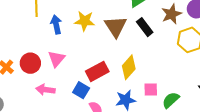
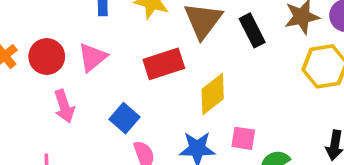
red rectangle: (97, 71) -> (164, 64), moved
pink arrow: (45, 90) -> (64, 106), turned -126

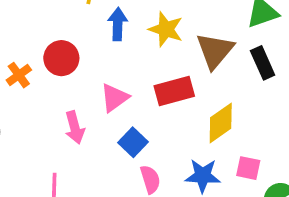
red circle: (47, 57) -> (61, 58), moved
pink triangle: (92, 57) -> (114, 98), moved

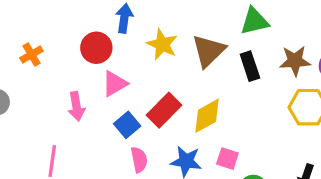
yellow star: (166, 29) -> (162, 44), moved
red circle: (61, 58) -> (96, 48), moved
red rectangle: (174, 91) -> (164, 110), moved, turned -36

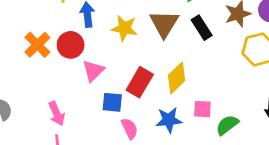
orange cross: (31, 55) -> (37, 45), moved, size x1.4
pink arrow: (76, 106) -> (57, 114), moved
blue square: (127, 125) -> (112, 102), turned -30

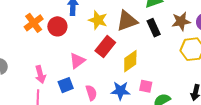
brown triangle: (164, 24) -> (127, 21), turned 30
pink triangle: (93, 71) -> (77, 61), moved
red rectangle: (140, 82) -> (105, 47), moved
blue square: (112, 102) -> (66, 85), moved, turned -35

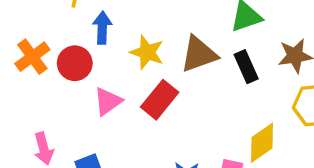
pink triangle: (77, 61) -> (108, 101), moved
yellow diamond: (130, 61) -> (262, 143), moved

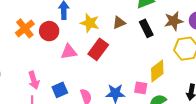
brown triangle: (199, 54) -> (119, 23), size x0.6
pink triangle: (108, 101) -> (69, 52), turned 30

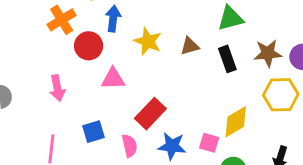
orange cross: (25, 28) -> (62, 20), moved
red rectangle: (98, 49) -> (150, 114), moved
pink arrow: (34, 80) -> (57, 88), moved

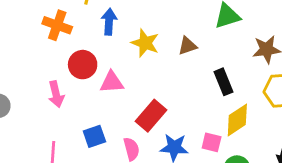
orange cross: (62, 20) -> (57, 25), turned -36
red circle: (89, 46) -> (83, 65), moved
black rectangle: (227, 59) -> (224, 82), moved

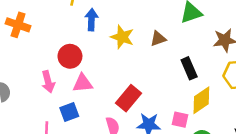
orange cross: (57, 25) -> (18, 25), moved
pink triangle: (112, 82) -> (83, 83), moved
blue square: (94, 136) -> (69, 112), moved

